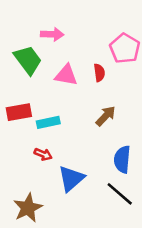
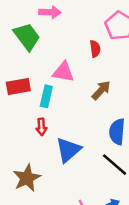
pink triangle: (66, 75) -> (63, 72), moved
cyan rectangle: (48, 122) -> (46, 96), turned -65
red arrow: (43, 154) -> (41, 127), turned 63

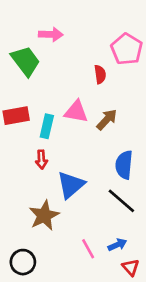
pink triangle: (63, 72) -> (76, 112), moved
brown star: (27, 178) -> (44, 215), moved

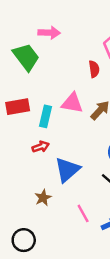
red arrow: (41, 160) -> (41, 147), turned -105
brown star: (44, 215) -> (43, 198), size x0.6
pink line: (88, 249) -> (83, 213), moved

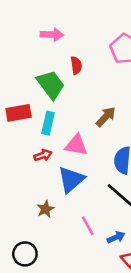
green trapezoid: (26, 57) -> (51, 85), moved
red semicircle: (94, 69) -> (76, 65), moved
pink triangle: (72, 103) -> (76, 145), moved

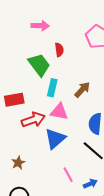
red rectangle: (19, 113) -> (14, 100), moved
cyan rectangle: (48, 123) -> (52, 88), moved
red arrow: (43, 155) -> (33, 120), size x1.6
brown star: (45, 209) -> (18, 163), moved

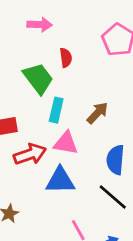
blue triangle: (55, 139) -> (60, 180), turned 40

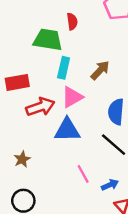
green trapezoid: (38, 78) -> (48, 40), turned -44
pink triangle: (66, 143) -> (72, 97), turned -40

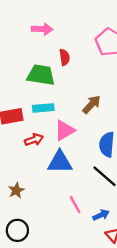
cyan rectangle: (64, 68) -> (43, 108), moved, turned 72
red arrow: (40, 107) -> (34, 140), size x0.7

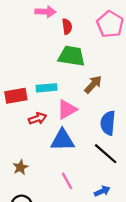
red semicircle: (64, 57) -> (67, 26), moved
green trapezoid: (41, 75) -> (72, 56), moved
pink line: (75, 204) -> (67, 181), moved

